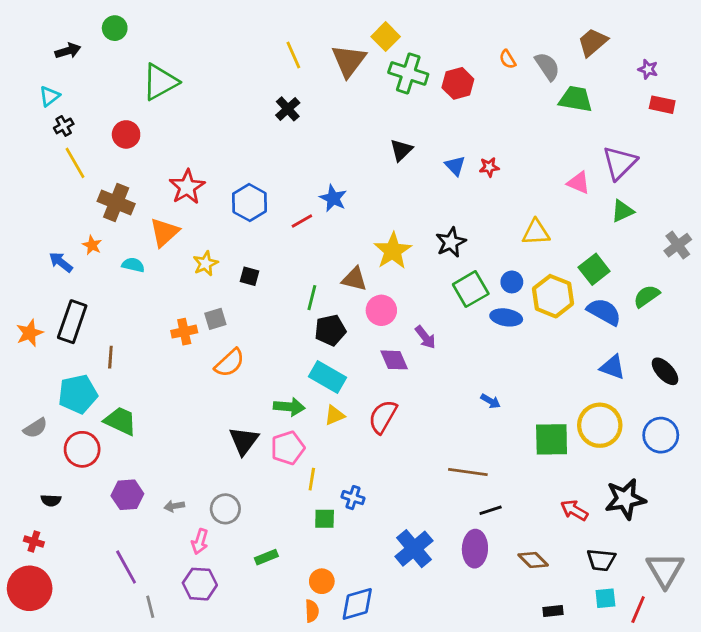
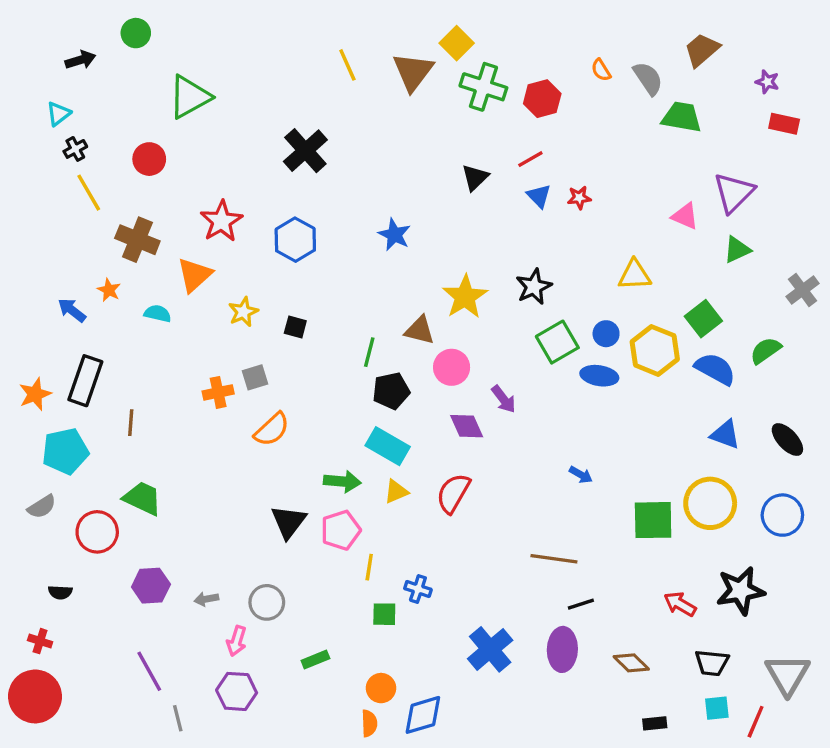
black cross: (288, 109) -> (305, 151), moved, size x1.5
red line: (302, 221) -> (530, 159), moved
cyan pentagon: (78, 394) -> (65, 451), moved

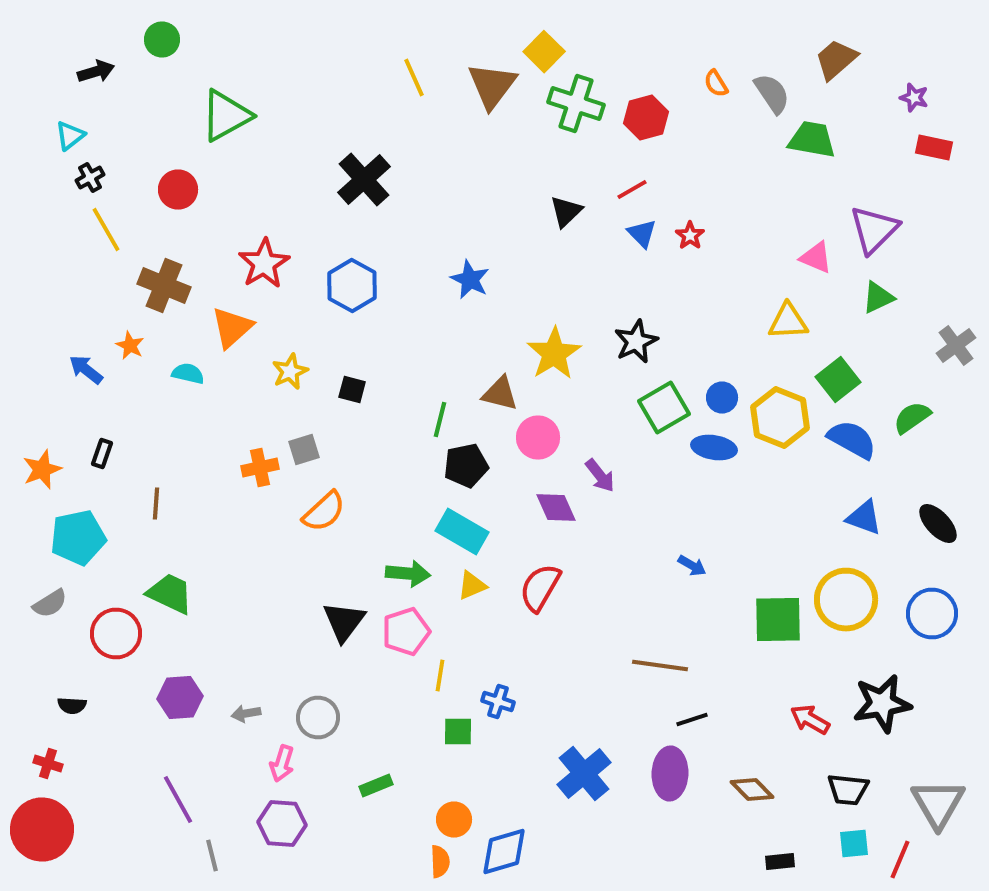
red star: (579, 198) -> (690, 236), turned -30
yellow triangle: (635, 275) -> (788, 322), moved
black rectangle: (85, 381) -> (102, 454), size x0.5

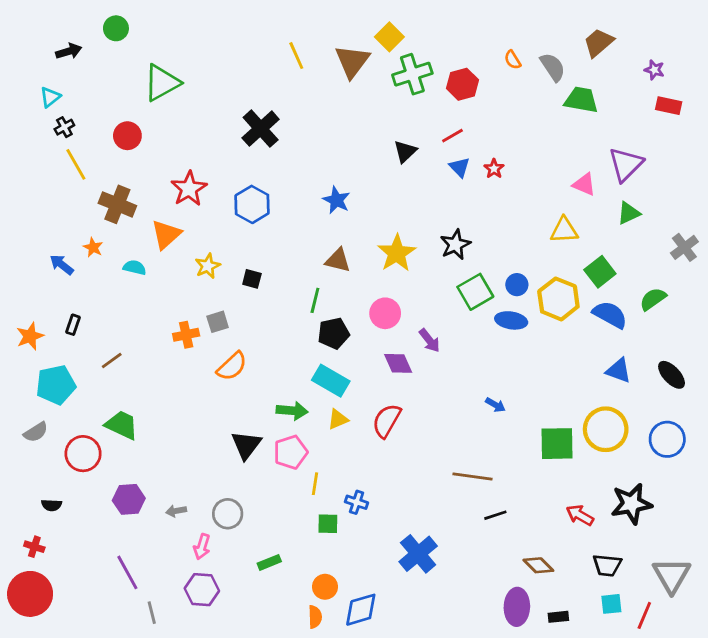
green cross: (576, 104) -> (412, 74), turned -36
brown triangle: (500, 394) -> (338, 260), moved
brown line: (156, 504) -> (112, 361), turned 50
purple ellipse: (670, 774) -> (517, 607), moved

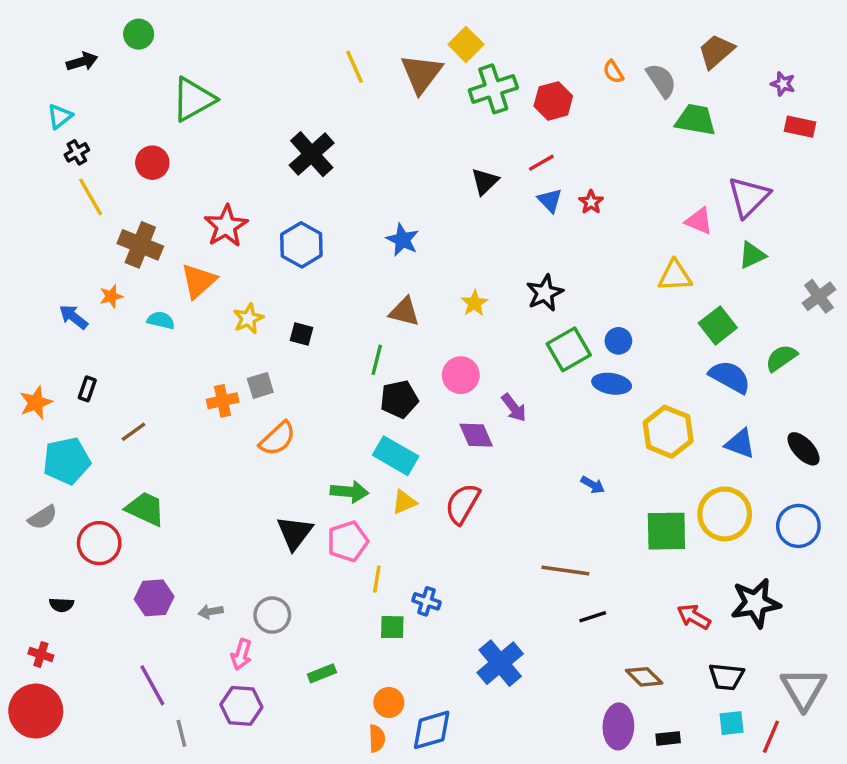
orange star: (93, 247) -> (111, 296), turned 30
yellow star: (397, 253) -> (474, 303), size x0.6
yellow hexagon: (558, 299) -> (668, 432), moved

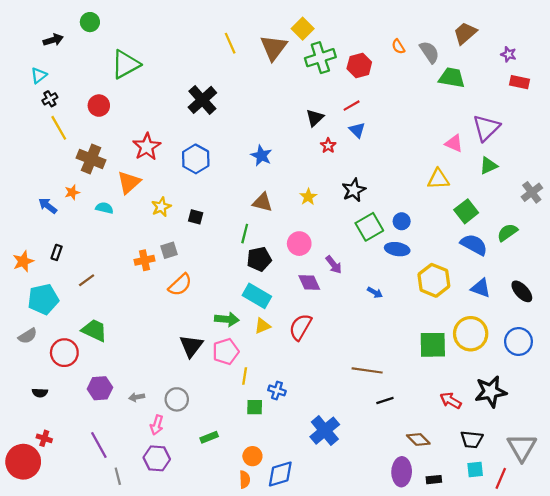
red star: (591, 202) -> (328, 146), moved
blue arrow: (593, 485) -> (375, 293), moved
red cross: (41, 654) -> (44, 438), moved

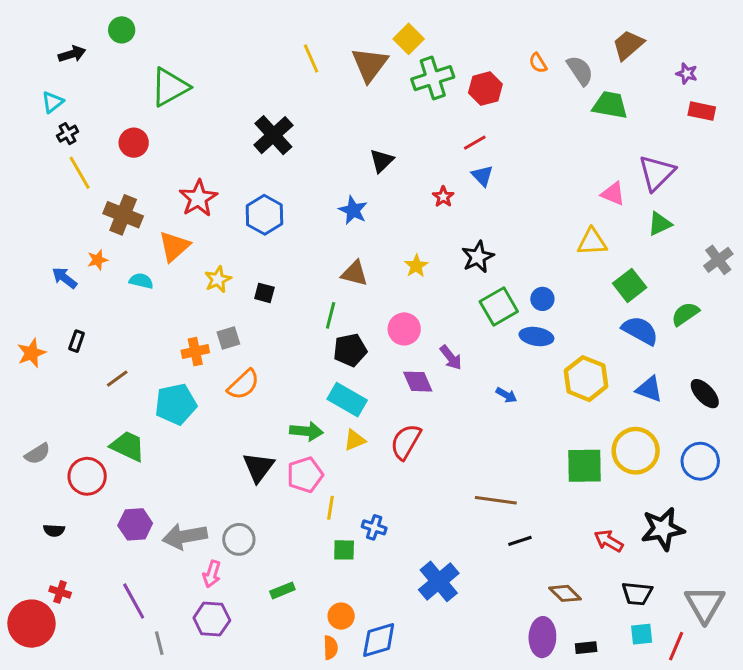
black triangle: (315, 118) -> (382, 161), moved
cyan pentagon: (43, 299) -> (176, 404), moved
gray arrow: (137, 397) -> (185, 536), size x2.0

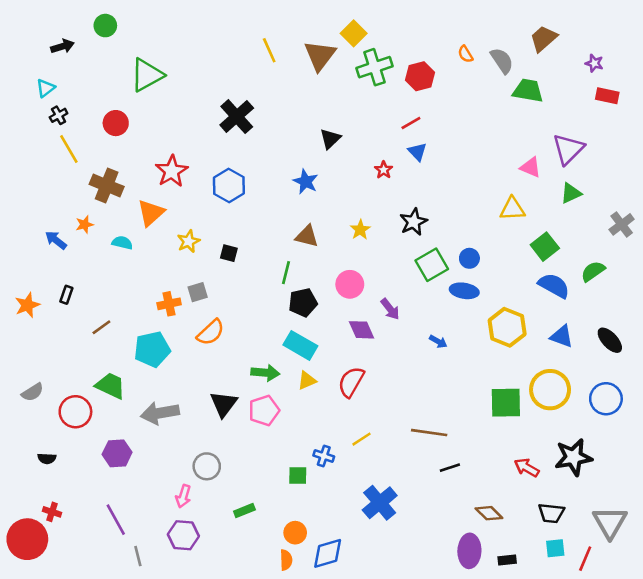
yellow line: (331, 508) -> (361, 439), moved, turned 48
gray arrow: (185, 536) -> (160, 413), moved

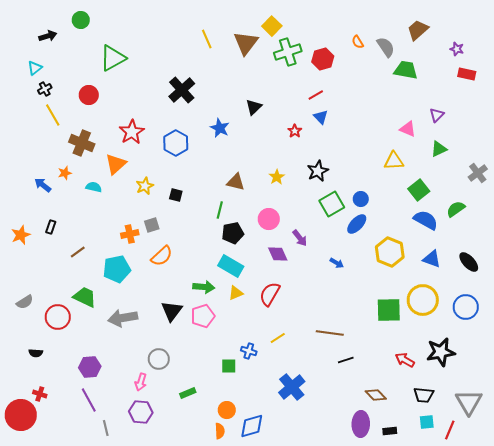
purple triangle: (568, 149) -> (437, 115), size x0.6
blue star: (306, 182) -> (220, 128), moved
blue ellipse: (464, 291) -> (357, 224), turned -55
purple hexagon: (117, 453) -> (90, 367), moved

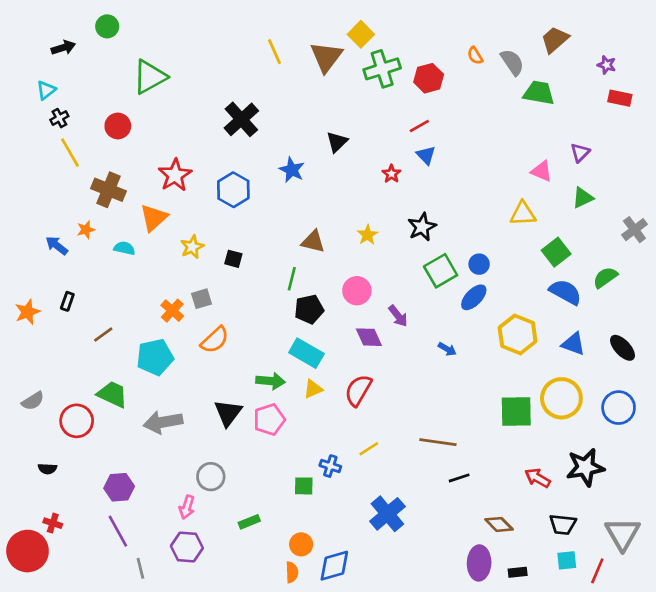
orange cross: (130, 234) -> (172, 311), turned -36

